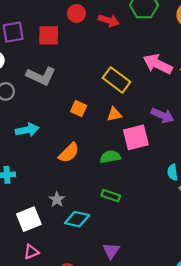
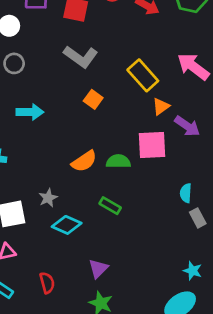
gray L-shape: (41, 76) -> (81, 57), moved
orange triangle: (114, 114) -> (161, 106), moved, turned -35
orange semicircle: (69, 153) -> (84, 161), moved

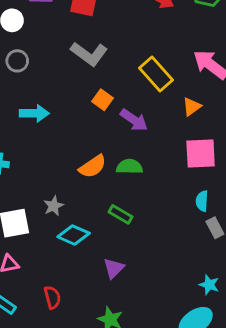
orange triangle: (161, 106) -> (192, 107), moved
purple arrow: (187, 126) -> (134, 120), moved
pink square: (152, 145) -> (201, 154), moved
purple triangle: (98, 269) -> (114, 268), moved

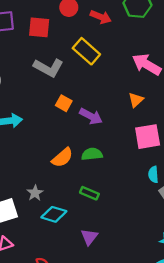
yellow rectangle: (156, 74) -> (86, 51), moved

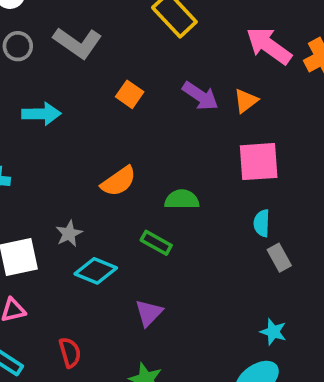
gray L-shape: (48, 68) -> (78, 43), moved
purple arrow: (91, 116) -> (200, 96), moved
green semicircle: (92, 154) -> (182, 199), moved

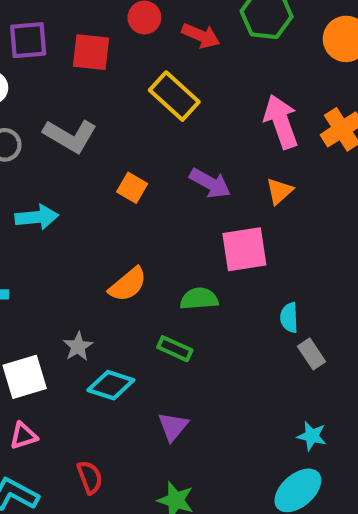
pink arrow: (269, 46) -> (281, 122), turned 39
orange triangle: (246, 101) -> (279, 191), moved
pink square: (259, 162) -> (244, 249), moved

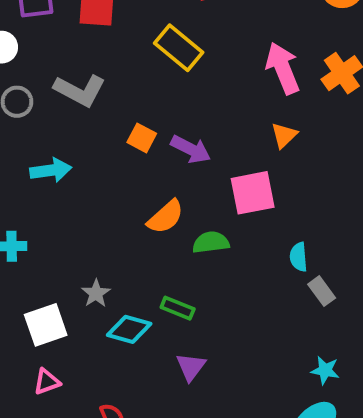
purple arrow: (210, 183) -> (191, 149), moved
orange semicircle: (128, 284) -> (166, 217), moved
green rectangle: (175, 349) -> (178, 308), moved

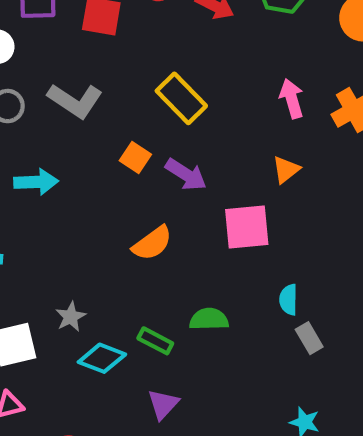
yellow rectangle: (179, 48) -> (181, 98), moved
pink arrow: (283, 68) -> (292, 99), size x0.7
green semicircle: (211, 242) -> (209, 319), moved

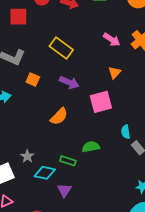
pink arrow: (292, 99) -> (112, 40), turned 150
orange square: (135, 157) -> (33, 80), moved
purple triangle: (163, 404) -> (64, 190), moved

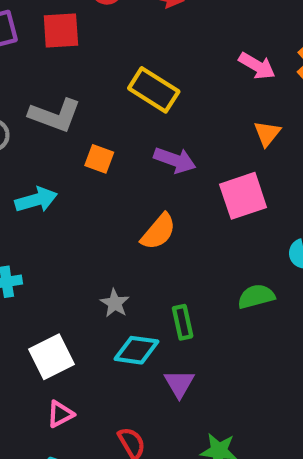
green semicircle: (91, 147) -> (256, 296), moved
gray star: (27, 156) -> (115, 303), moved
green rectangle: (68, 161) -> (183, 322), turned 63

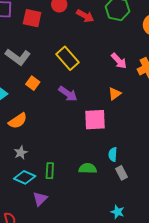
orange semicircle: (158, 232) -> (18, 121), moved

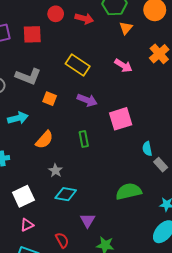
pink arrow: (119, 61) -> (123, 66), moved
orange triangle: (115, 94) -> (126, 28), moved
green semicircle: (88, 168) -> (129, 191), moved, size x1.4
green rectangle: (50, 171) -> (84, 139), moved
purple triangle: (40, 199) -> (88, 220), moved

